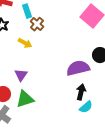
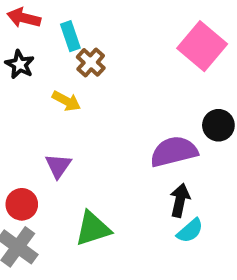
green triangle: (25, 99) -> (93, 229), moved

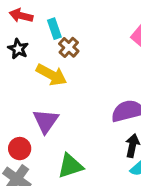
yellow arrow: (66, 101) -> (51, 75), size x1.5
purple triangle: (58, 166) -> (46, 121), size x1.4

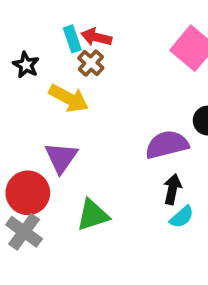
red arrow: (21, 16) -> (96, 37), moved
red circle: (20, 149) -> (28, 193), size x1.5

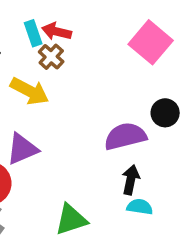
purple triangle: (61, 158) -> (22, 149), turned 32
green triangle: (93, 215) -> (71, 219), moved
cyan semicircle: (182, 217) -> (140, 207), turned -130

